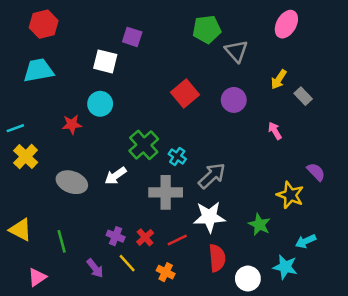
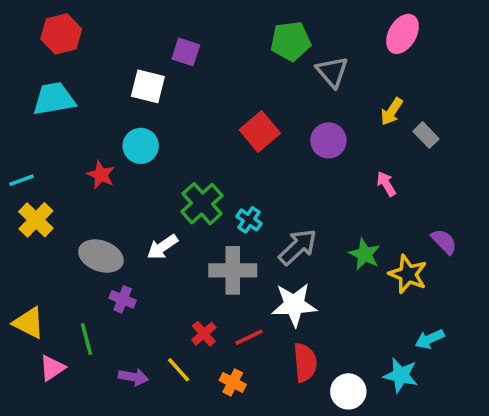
red star: (72, 124) -> (101, 175), turned 30
green star: (259, 225) -> (365, 254), moved
purple cross: (116, 236) -> (123, 299), moved
purple arrow: (95, 268) -> (133, 377), turned -42
pink triangle: (37, 277) -> (52, 368), moved

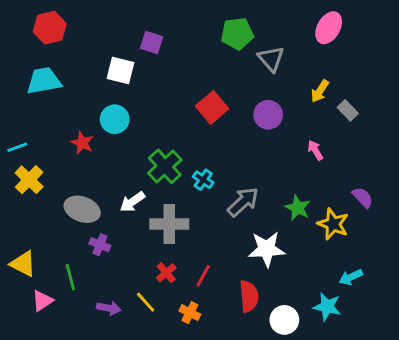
gray cross: (233, 270) -> (169, 224), moved
white star: (294, 305) -> (267, 249), moved
red line: (249, 337) -> (203, 276), turned -35

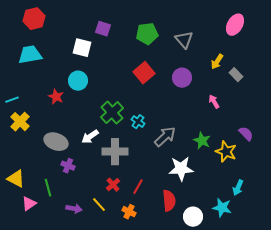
pink ellipse: (329, 28) -> (235, 25), moved
green pentagon: (237, 34) -> (147, 34), moved
cyan arrow: (351, 277) -> (238, 188), turned -42

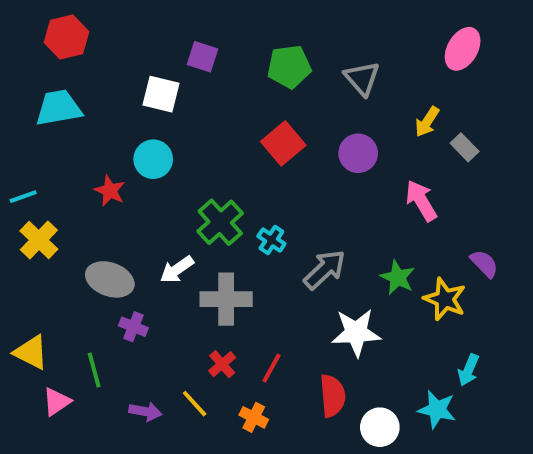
pink arrow: (214, 102) -> (421, 201), size x1.5

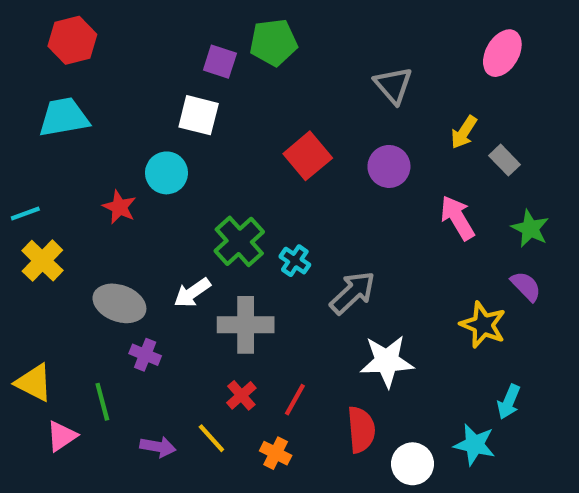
green pentagon: (289, 67) -> (273, 42), moved
white square: (161, 94) -> (199, 115), moved
green star: (398, 277) -> (530, 229), moved

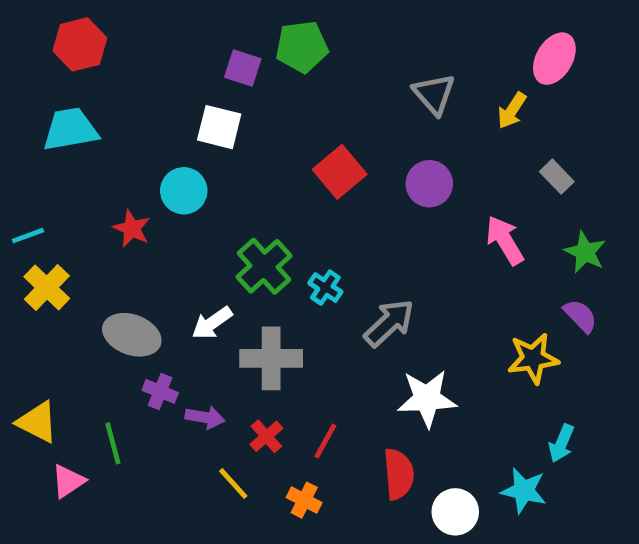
yellow arrow: (464, 132) -> (512, 110), moved
yellow star: (483, 325) -> (533, 358), turned -30
purple arrow: (158, 447) -> (205, 417), moved

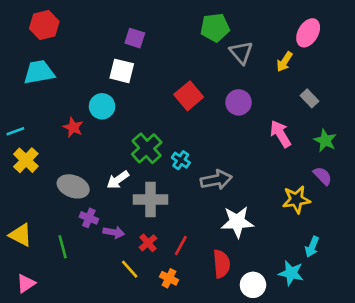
green pentagon: (302, 47) -> (215, 28), moved
gray arrow: (389, 323) -> (216, 180), turned 32
pink triangle: (68, 481) -> (26, 284), moved

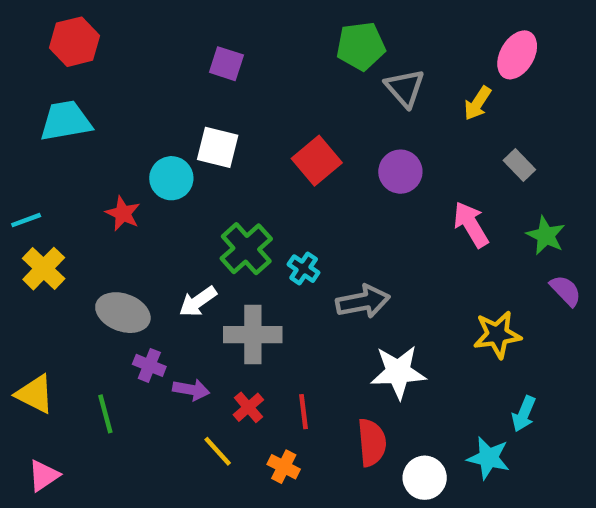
white square: (122, 71) -> (218, 147), moved
purple semicircle: (323, 176) -> (566, 291), moved
red line: (181, 245) -> (304, 412), turned -36

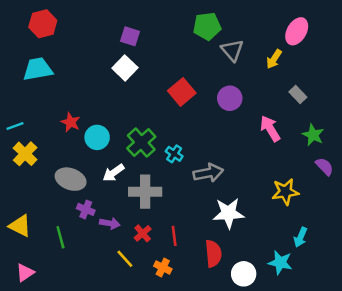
white square: (218, 147) -> (125, 68), moved, turned 30
cyan circle: (171, 178) -> (97, 137), moved

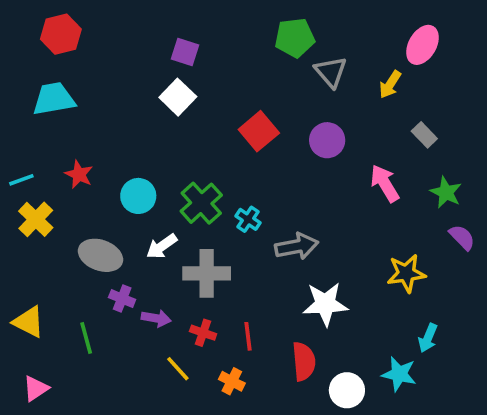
red star: (71, 122) -> (79, 174), moved
red cross: (143, 233) -> (203, 333), turned -30

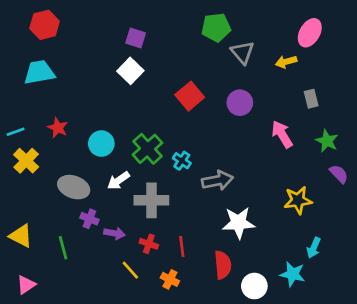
yellow arrow: (390, 84) -> (286, 62), turned 42
gray rectangle: (424, 135) -> (311, 99), turned 30

